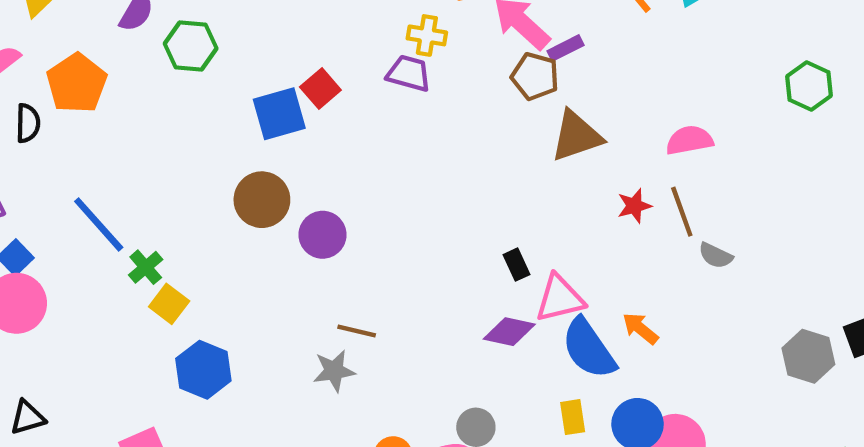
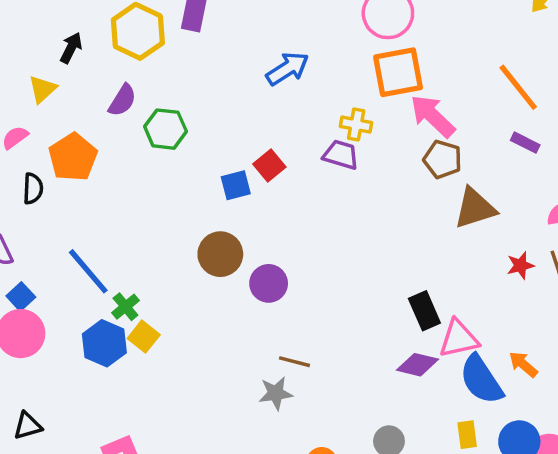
purple rectangle: (565, 48) -> (525, 143), moved, turned 52
blue square: (279, 114) -> (236, 185), size x0.7
black rectangle: (516, 265) -> (424, 311), size x1.5
blue hexagon: (203, 370) -> (104, 343), moved

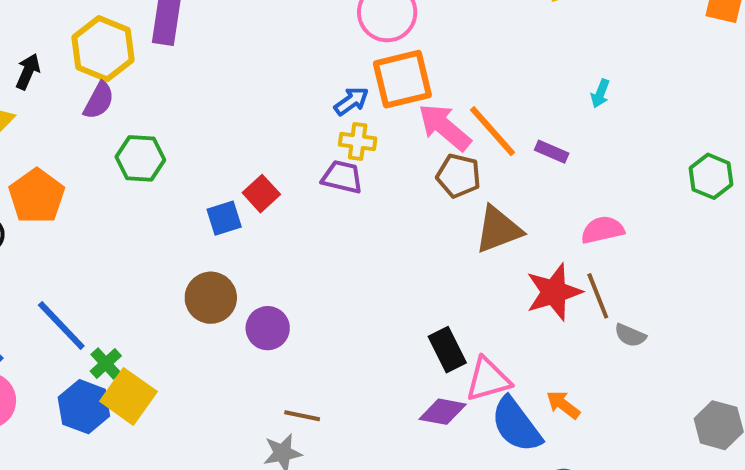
blue arrow: (288, 69) -> (351, 101), moved, size x0.7
orange line: (518, 87) -> (492, 131), moved
purple semicircle: (122, 100) -> (99, 101), moved
red star: (520, 265) -> (554, 292), size x1.8
yellow square: (144, 337) -> (128, 396), size x1.5

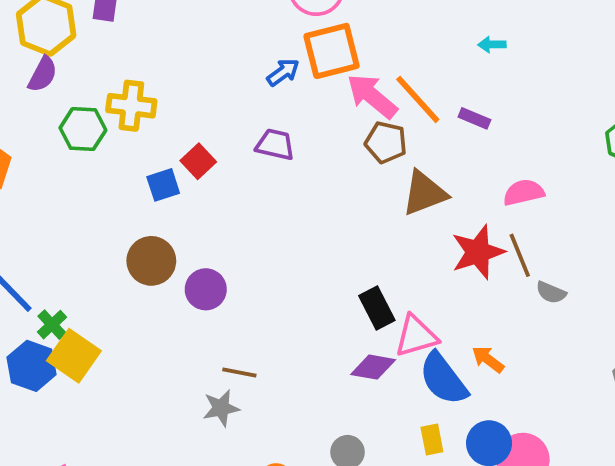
cyan arrow: (600, 93) -> (492, 45), moved, turned 68
yellow cross: (358, 141) -> (131, 106), moved, size x1.4

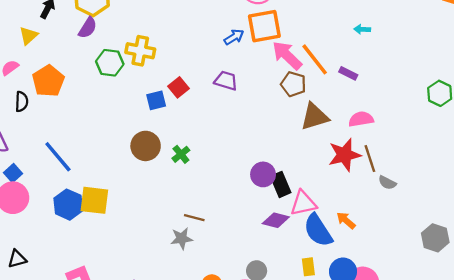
pink semicircle: (524, 192) -> (361, 119), moved
purple circle: (206, 289) -> (263, 174), moved
green cross: (52, 325) -> (181, 154), moved
yellow square: (74, 356) -> (94, 200), turned -32

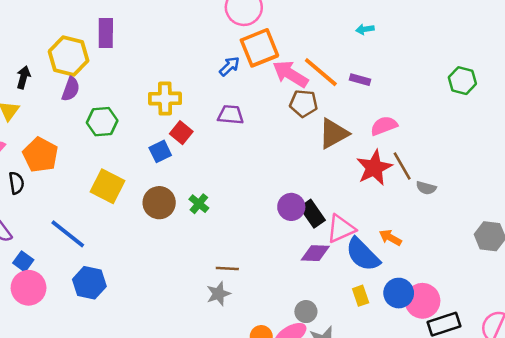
yellow cross: (140, 51) -> (165, 98), moved
yellow square: (94, 200) -> (108, 186), moved, turned 32

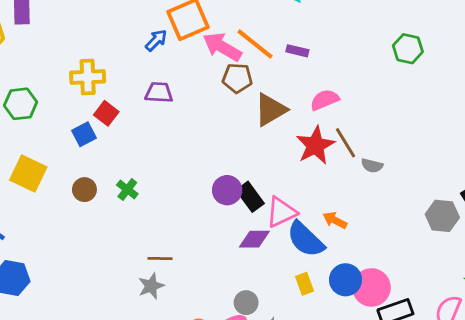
brown circle: (159, 203) -> (84, 190), size x0.7

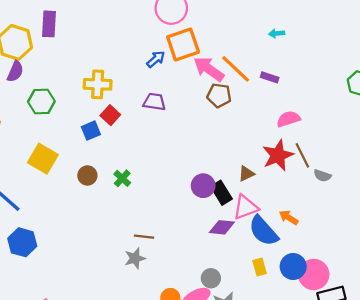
brown triangle: (271, 110) -> (246, 174), moved, size x0.6

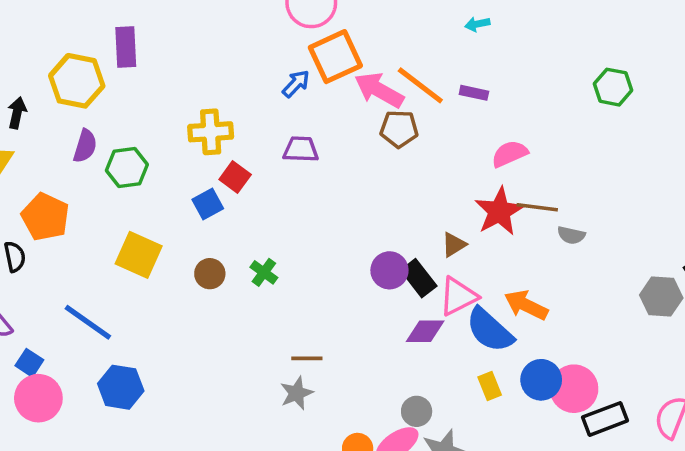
purple semicircle: (15, 71) -> (85, 146), moved
brown line: (302, 155) -> (537, 207), turned -50
orange arrow: (289, 217) -> (526, 305), size x1.4

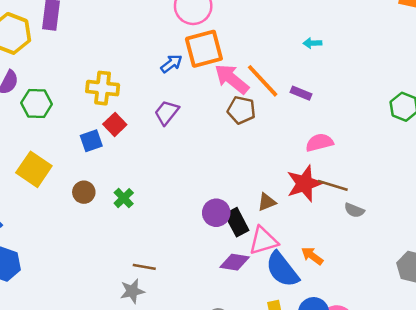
purple trapezoid: (301, 149) -> (167, 113), turned -64
orange arrow: (526, 305) -> (312, 256), size x0.7

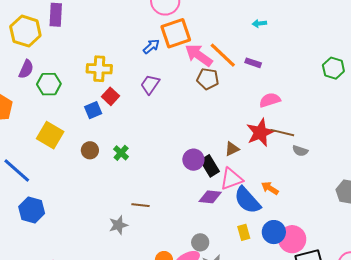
gray star: (132, 291) -> (118, 225), moved

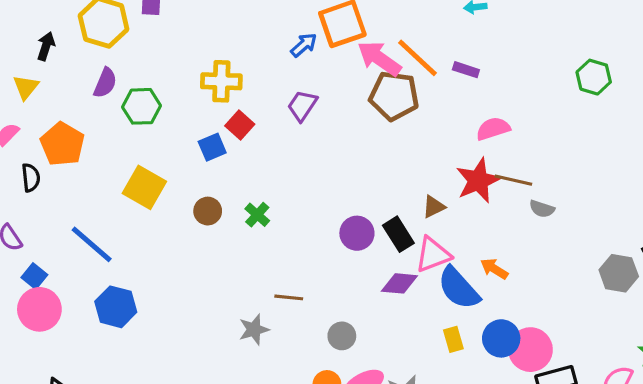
brown pentagon: (208, 79) -> (394, 96), size x1.4
purple circle: (193, 160) -> (357, 233), moved
gray circle: (200, 242) -> (342, 336), moved

